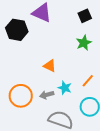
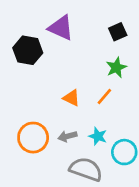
orange line: (88, 81) -> (104, 97), moved
cyan star: (65, 88) -> (98, 136), moved

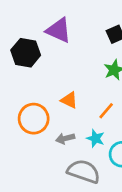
orange line: (104, 97) -> (106, 111), moved
orange circle: (33, 138) -> (34, 119), moved

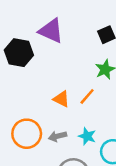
orange line: (106, 111) -> (87, 96), moved
orange circle: (34, 119) -> (27, 134), moved

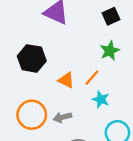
black hexagon: (19, 53) -> (32, 58), moved
cyan star: (87, 136) -> (101, 99), moved

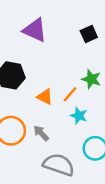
green star: (110, 51) -> (91, 79), moved, turned -30
gray arrow: (62, 117) -> (41, 133), turned 60

